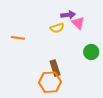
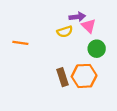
green circle: (91, 52) -> (97, 49), moved
orange hexagon: (50, 82) -> (84, 76), moved

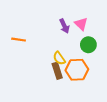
purple arrow: (77, 17) -> (64, 26), moved, turned 72
yellow semicircle: (65, 32) -> (59, 58), moved, turned 72

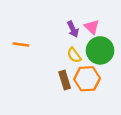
green circle: (88, 45) -> (100, 50), size x1.5
yellow semicircle: (59, 58) -> (74, 55), moved

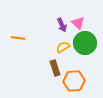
yellow semicircle: (74, 55) -> (63, 47), turned 96
orange hexagon: (87, 79) -> (74, 81), moved

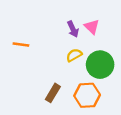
green circle: (85, 43) -> (100, 65), moved
brown rectangle: (55, 68) -> (53, 93), moved, turned 49

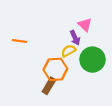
purple arrow: (73, 29) -> (75, 38), moved
orange hexagon: (87, 95) -> (55, 69), moved

